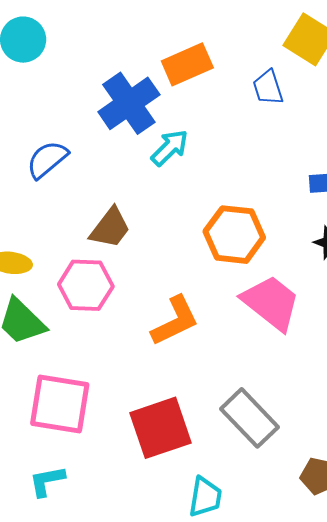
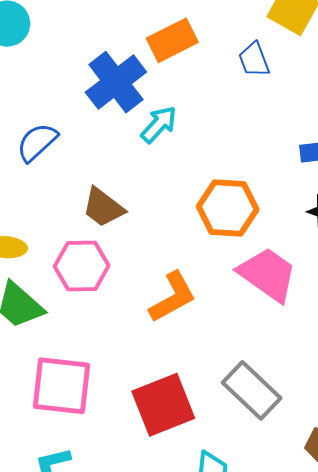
brown trapezoid: (110, 228) -> (103, 207), turned 93

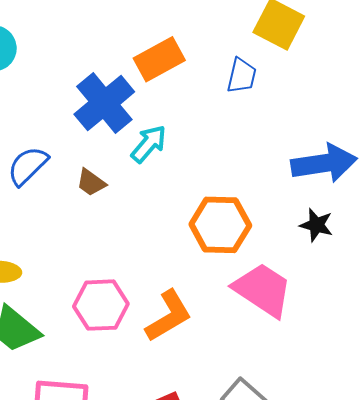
blue trapezoid: (254, 60) -> (242, 76), turned -144
brown trapezoid: (103, 207) -> (91, 183), moved, size x0.7
pink hexagon: (82, 266) -> (101, 305), moved

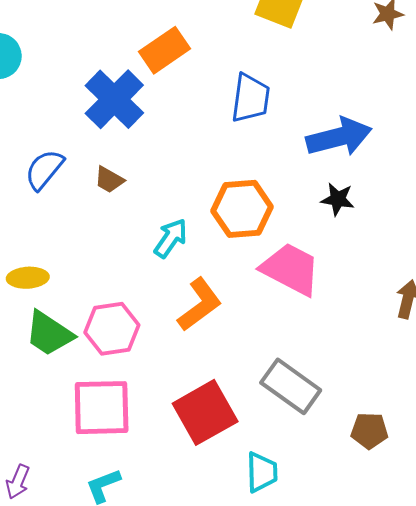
blue trapezoid: (242, 76) -> (250, 98), moved, size x1.4
cyan arrow: (149, 144) -> (171, 238), moved
pink hexagon: (101, 305) -> (112, 329), moved

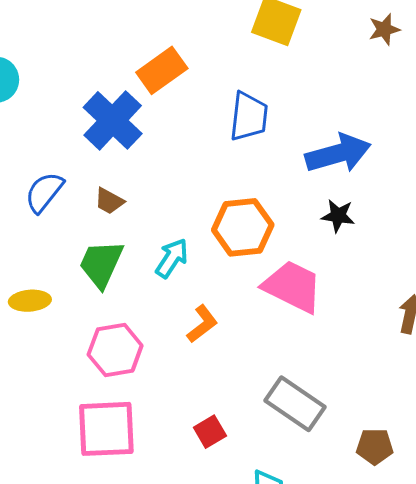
orange L-shape: (200, 305) -> (202, 324), size x0.7
green trapezoid: (49, 334) -> (101, 264), moved, turned 82
red square: (205, 412) -> (210, 432), size x0.5

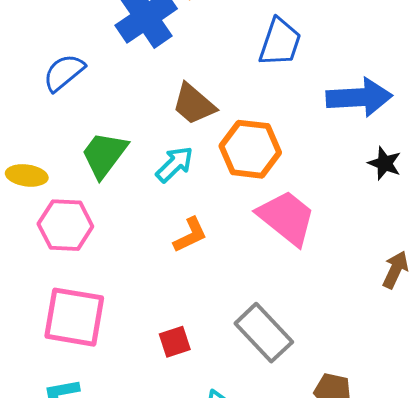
brown trapezoid: (109, 201) -> (194, 104), moved, size x1.5
black star: (338, 216) -> (385, 163), moved
pink hexagon: (115, 350) -> (65, 225), moved

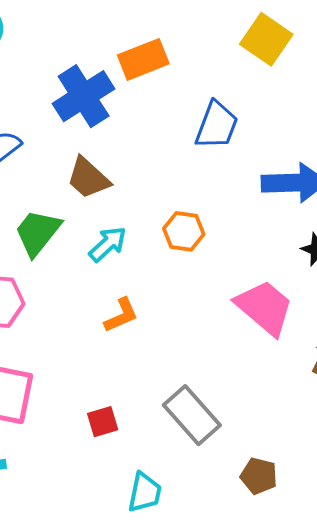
brown trapezoid: (194, 104) -> (88, 178), moved
orange hexagon: (250, 149) -> (184, 231), size x0.7
pink trapezoid: (286, 218) -> (264, 308), moved

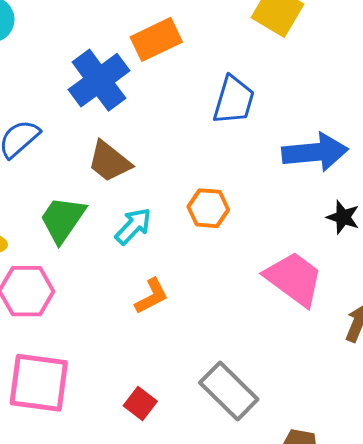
red square: (103, 422) -> (140, 404), turned -32

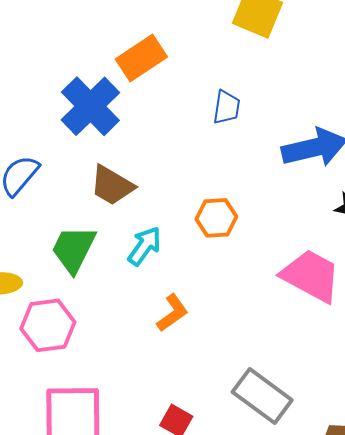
blue trapezoid: (234, 100) -> (227, 107), size x0.7

